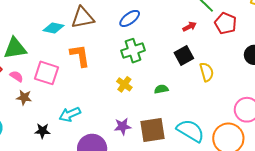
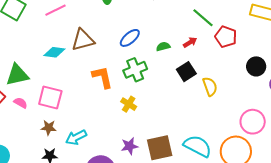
orange L-shape: (80, 56) -> (102, 77), moved
green semicircle: (161, 89) -> (163, 47), moved
brown star: (24, 97) -> (49, 128), moved

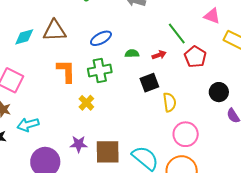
cyan diamond: (54, 52) -> (24, 37), turned -35
pink circle: (253, 122) -> (186, 134), moved

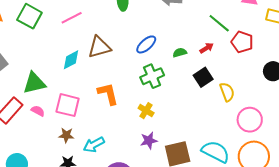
orange L-shape: (66, 71) -> (108, 94), moved
purple star: (79, 144) -> (149, 140), moved

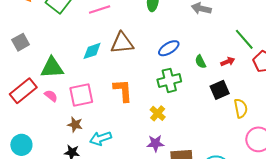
green semicircle: (180, 53) -> (201, 62), turned -112
pink square: (68, 105) -> (81, 95), turned -35

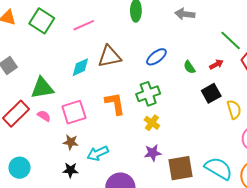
green cross: (169, 80) -> (148, 94), moved

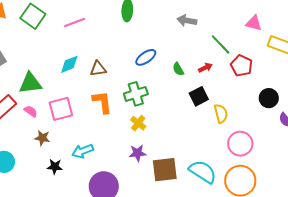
gray arrow: (185, 14) -> (187, 21), moved
brown triangle: (109, 56) -> (98, 69), moved, size x0.7
brown star: (71, 142) -> (42, 138), moved

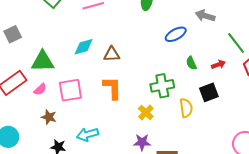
blue ellipse: (146, 57) -> (176, 34), moved
green cross: (136, 94) -> (162, 86), moved
pink semicircle: (31, 111) -> (40, 89), turned 96
yellow semicircle: (221, 114) -> (186, 108), moved

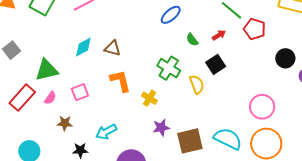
brown triangle: (112, 54) -> (112, 48), turned 30
green cross: (162, 86) -> (169, 68), turned -35
pink square: (70, 90) -> (80, 92), size x0.7
yellow cross: (146, 113) -> (149, 98), moved

